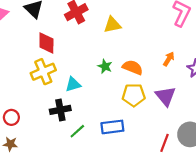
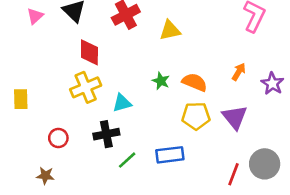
red circle: (11, 117) -> (58, 138), moved

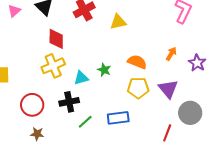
green star: (161, 81) -> (104, 70), moved
red circle: (58, 138) -> (32, 105), size x1.5
gray circle: (265, 164) -> (190, 113), moved
brown star: (45, 176) -> (37, 134), moved

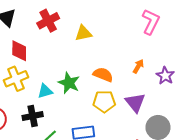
green star: (104, 70) -> (69, 83), size x1.5

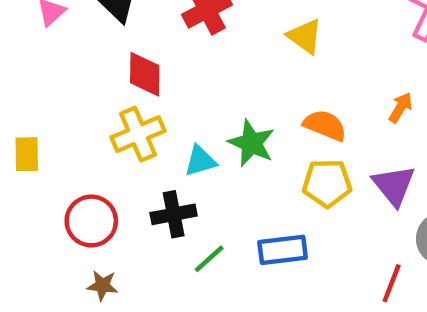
yellow triangle: (83, 33) -> (305, 36), moved, turned 48

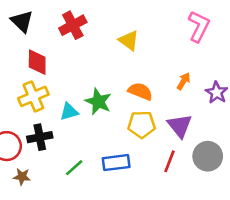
black cross: (174, 214) -> (40, 137), moved
red line: (392, 283) -> (170, 161), moved
brown star: (102, 285) -> (22, 177), moved

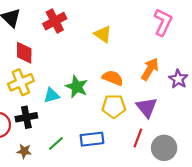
orange arrow: (184, 81) -> (150, 69), size x1.5
gray circle: (208, 156) -> (164, 148), moved
brown star: (22, 177) -> (24, 151), moved

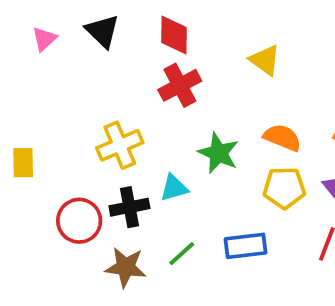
red cross: (55, 21) -> (180, 85), moved
red diamond: (24, 53) -> (174, 35), moved
cyan triangle: (51, 95) -> (174, 188), moved
brown star: (24, 151) -> (126, 267), size x1.5

